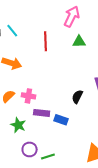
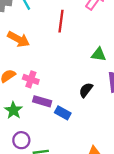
green triangle: (79, 42) -> (99, 55), moved

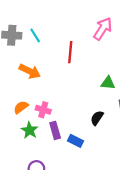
purple rectangle: (42, 101) -> (55, 130), turned 60
green star: (13, 110) -> (30, 130), moved

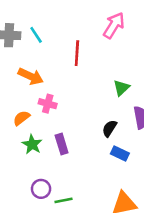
green triangle: (108, 83) -> (121, 88), turned -48
pink cross: (43, 110) -> (48, 104), moved
blue rectangle: (76, 141) -> (120, 153), moved

